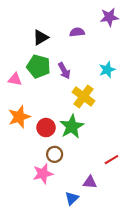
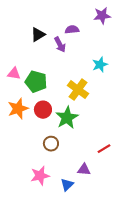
green pentagon: (39, 66) -> (36, 82), moved
purple arrow: (64, 71) -> (60, 45), moved
red circle: (46, 128) -> (43, 110), moved
pink star: (43, 174) -> (40, 176), moved

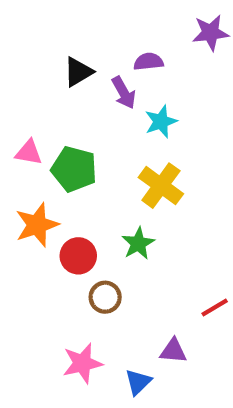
cyan star: (100, 65) -> (161, 122), moved
red circle: (43, 110) -> (78, 256), moved
green star: (67, 118) -> (138, 243), size x0.7

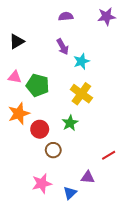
purple semicircle: (149, 62) -> (66, 16), moved
black triangle: (78, 72) -> (17, 41), moved

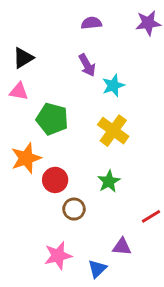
pink triangle: (15, 77) -> (19, 91), moved
green star: (70, 123) -> (109, 181), moved

